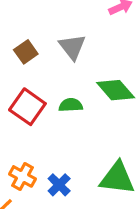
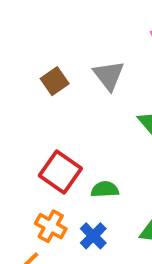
green semicircle: (71, 105) -> (105, 189), moved
red square: (27, 107) -> (60, 172), moved

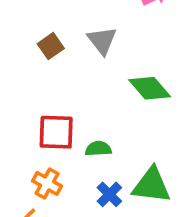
red square: (60, 172) -> (56, 132), turned -33
blue cross: (93, 236) -> (109, 194), moved

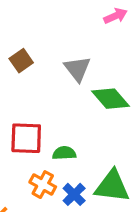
gray triangle: (102, 41) -> (77, 69), moved
orange cross: (47, 183) -> (43, 185), moved

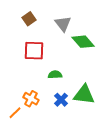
red square: (26, 138) -> (34, 51), moved
orange cross: (43, 185) -> (31, 99), moved

